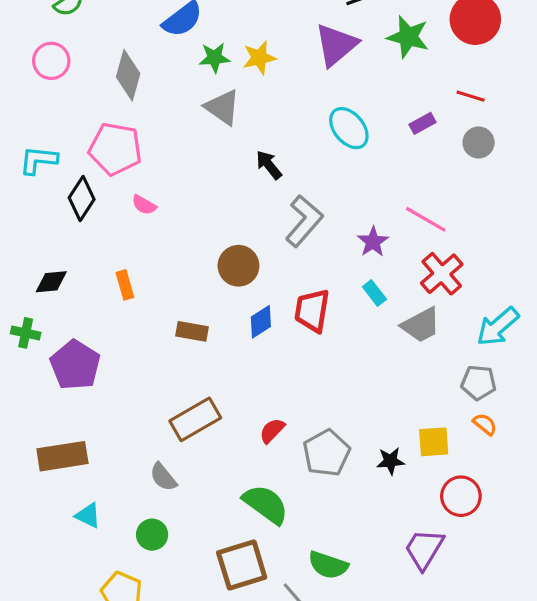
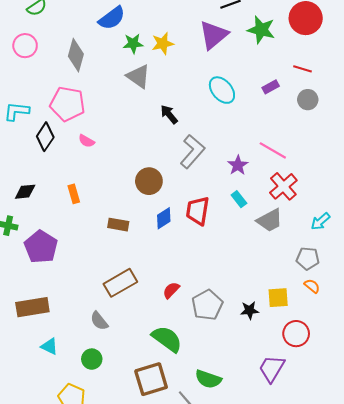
cyan arrow: (498, 327) -> (320, 221), size x0.7

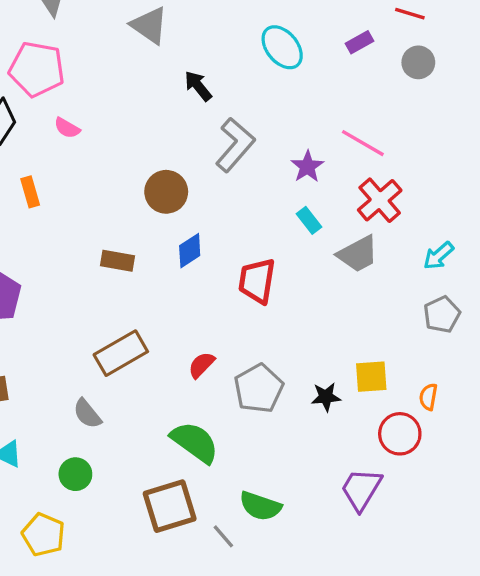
orange rectangle: (74, 194) -> (30, 192), moved
red trapezoid: (198, 211) -> (257, 281), moved
gray pentagon: (308, 258) -> (442, 314), moved, turned -30
orange semicircle: (312, 286) -> (428, 397), moved, turned -119

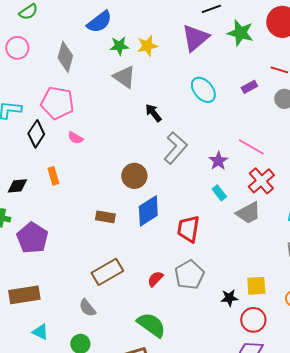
blue diamond: (190, 251) -> (148, 211), size x1.5
gray pentagon: (259, 388) -> (189, 275), moved
red circle: (400, 434) -> (253, 320), moved

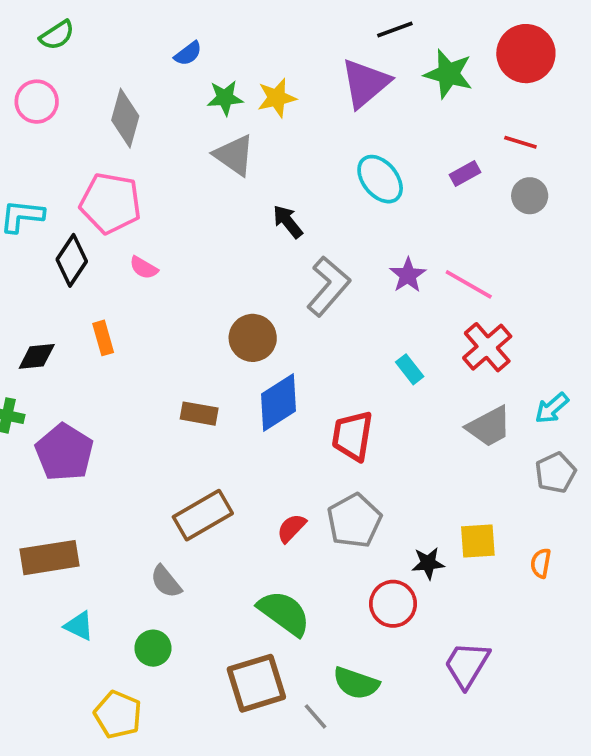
blue semicircle: (99, 22) -> (188, 54), size x0.6
purple star: (218, 161) -> (408, 275), moved
gray trapezoid: (248, 213) -> (489, 427), moved
red circle: (253, 320) -> (393, 604), moved

